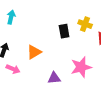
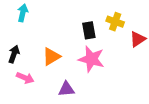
pink star: (81, 67) -> (91, 59), moved, turned 30
purple triangle: (54, 78) -> (66, 89), moved

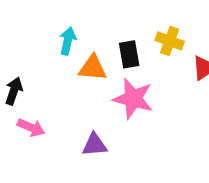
cyan arrow: (23, 13) -> (68, 41), moved
orange triangle: (51, 57) -> (93, 68), moved, turned 36

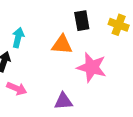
cyan arrow: (68, 41) -> (18, 38), moved
black rectangle: (129, 54) -> (82, 21), moved

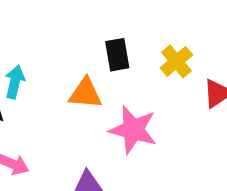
yellow cross: (119, 25) -> (176, 61), turned 30

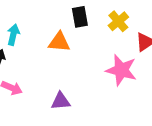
pink star: (133, 130) -> (121, 70), moved

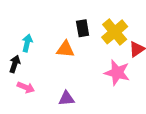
yellow cross: (118, 21) -> (115, 32), size x1.5

